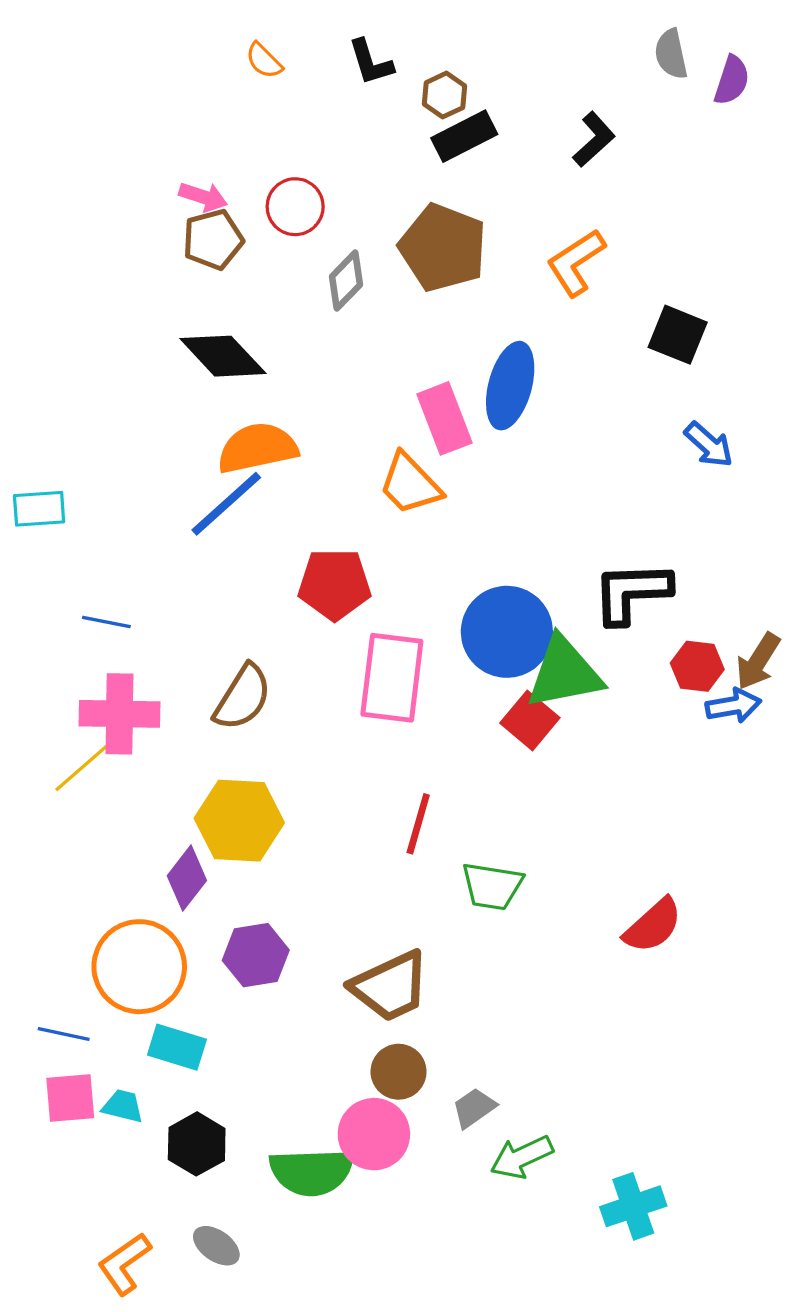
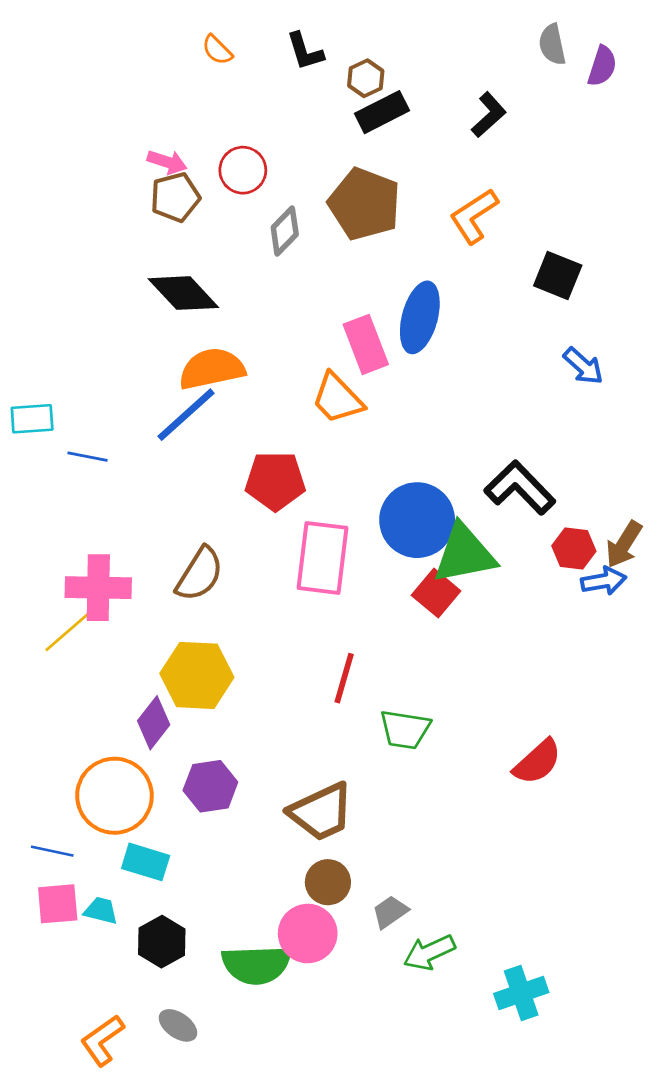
black L-shape: (632, 592) -> (520, 488), turned 48
blue line: (106, 622) -> (87, 457), moved

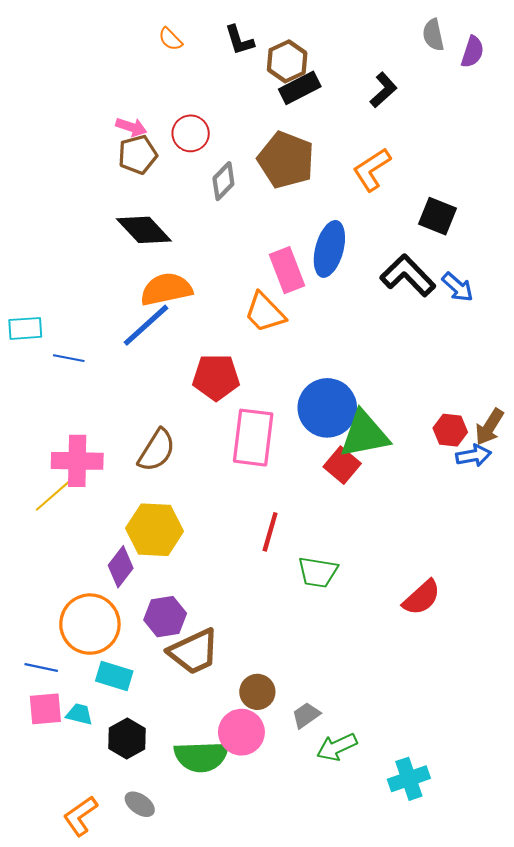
brown hexagon: (366, 78) -> (287, 61), size x1.4
black L-shape: (520, 488) -> (408, 275), moved
brown trapezoid: (321, 812) -> (194, 652), moved

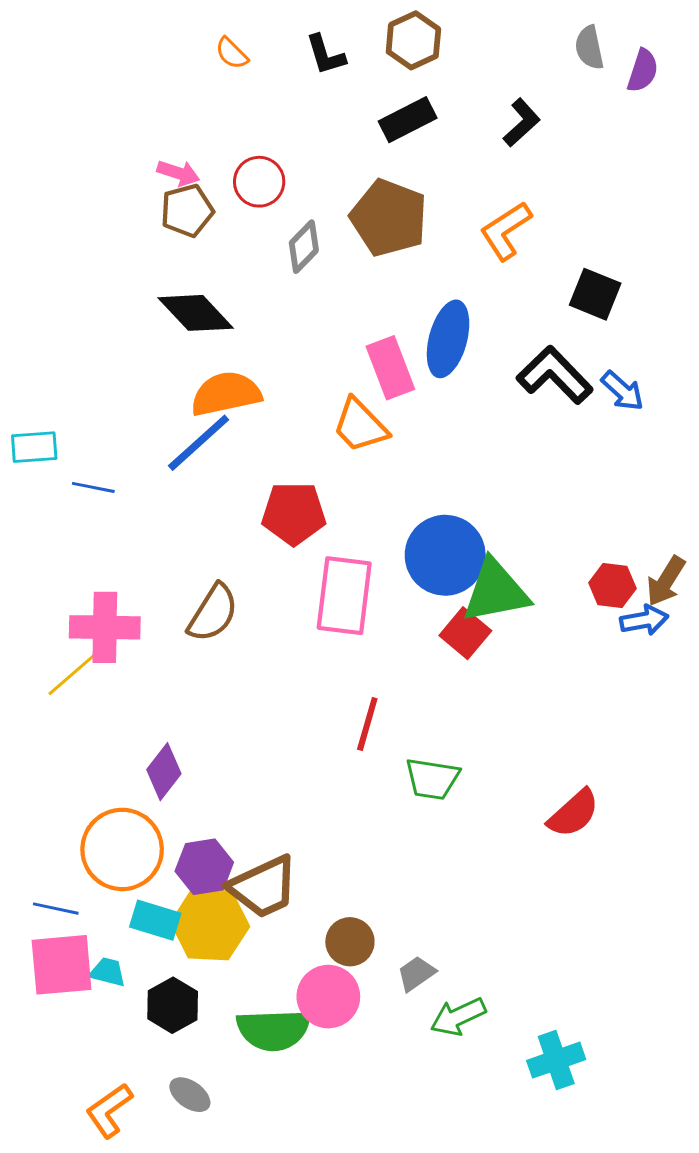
brown hexagon: (287, 61) -> (413, 40), moved
yellow hexagon: (155, 530) -> (210, 924), moved
purple hexagon: (165, 617) -> (204, 867), moved
pink square: (45, 709) -> (62, 965), size x1.4

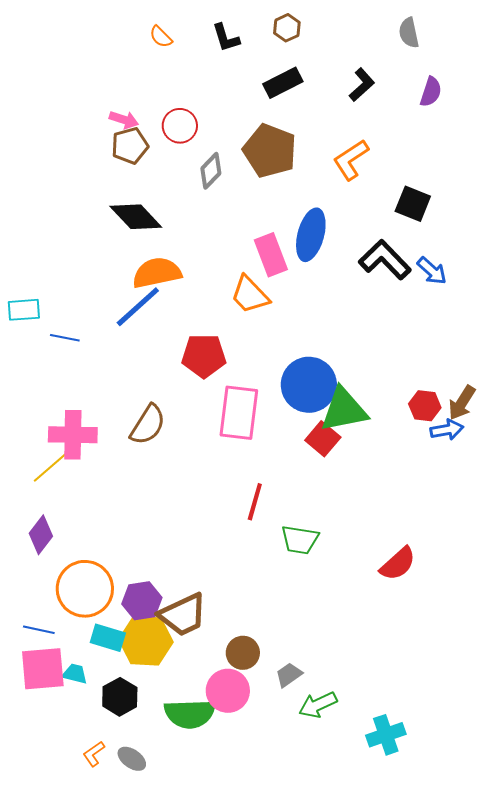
brown hexagon: (413, 40) -> (287, 28), size x0.7
purple semicircle: (643, 71) -> (431, 92), moved
purple diamond: (164, 772) -> (41, 535), moved
orange L-shape: (109, 1110) -> (94, 754), moved, size x0.7

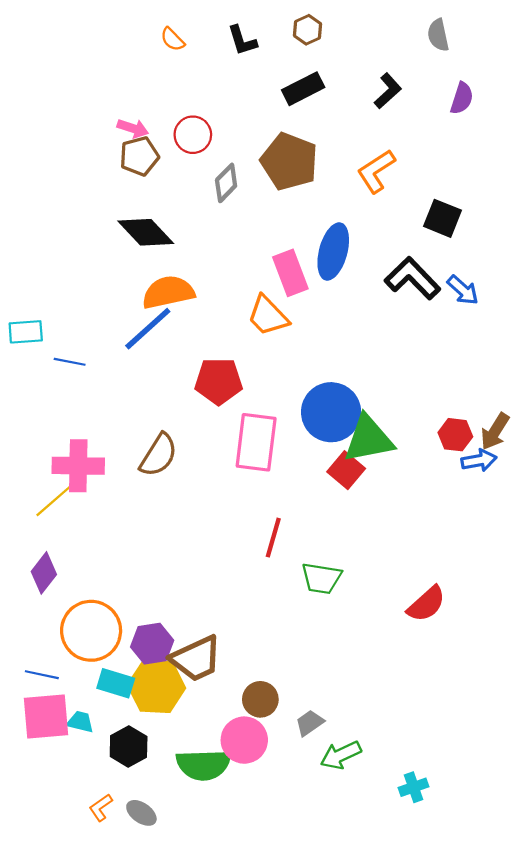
cyan cross: (386, 735) -> (414, 787), size x0.7

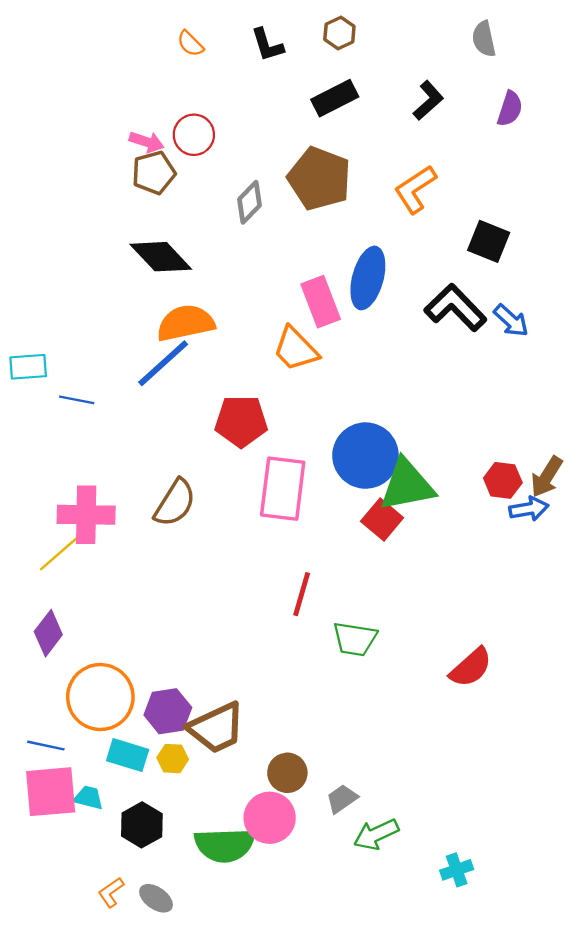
red circle: (193, 135) -> (194, 135), moved
yellow hexagon: (156, 686) -> (173, 759), size x0.5

